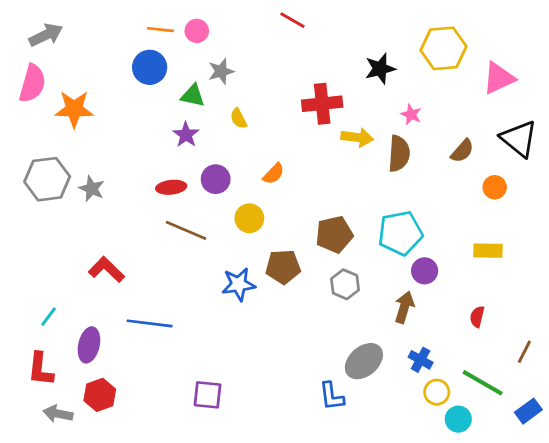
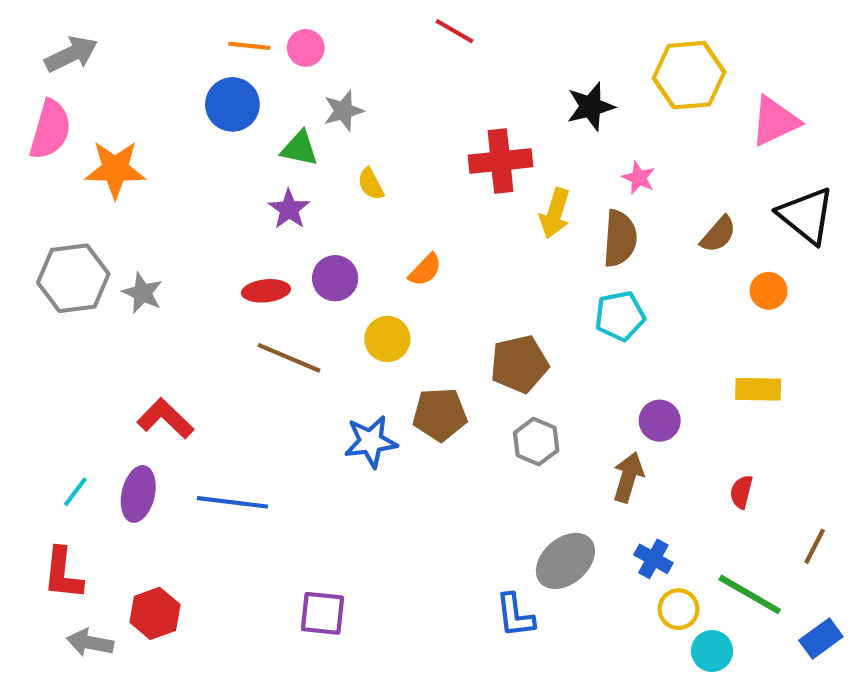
yellow arrow: (357, 137) -> (555, 213), turned 100
cyan pentagon: (400, 233) -> (620, 316), moved, size x0.7
purple ellipse: (89, 345) -> (138, 494), moved

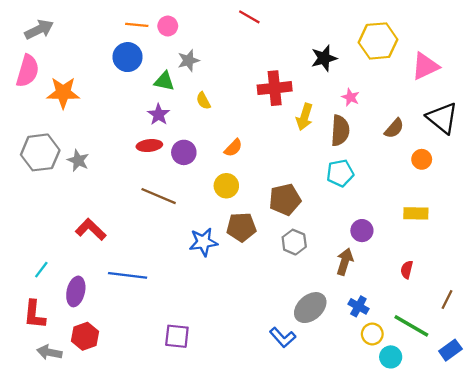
red ellipse: (266, 291) -> (149, 146), moved
yellow circle: (387, 339) -> (226, 186), moved
purple ellipse: (138, 494) -> (76, 291), moved
blue L-shape: (515, 615) -> (283, 337), turned -35

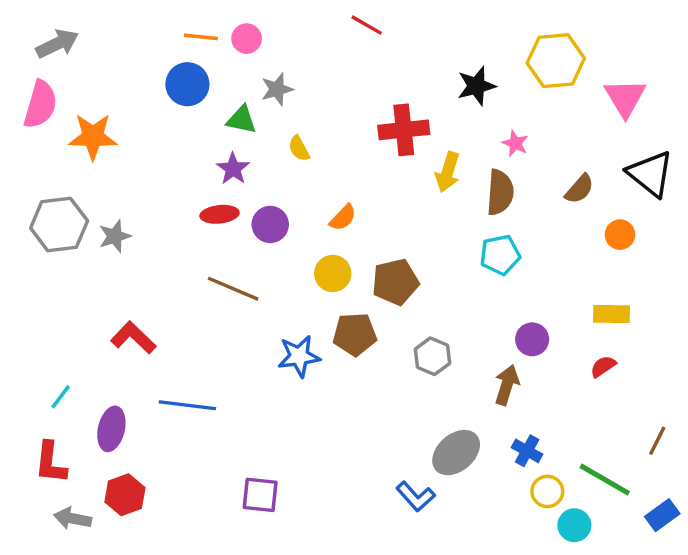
pink triangle: (425, 66) -> (625, 98), turned -36
gray star: (78, 160) -> (115, 236), turned 30
brown pentagon: (285, 200) -> (395, 282), moved
red semicircle: (407, 270) -> (603, 366), moved, turned 42

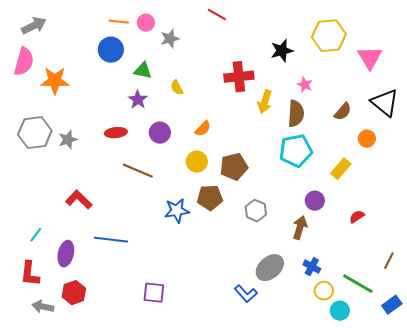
gray star: (277, 89) -> (170, 39), moved
red ellipse: (220, 214) -> (116, 133), moved
cyan pentagon: (500, 255) -> (296, 151), size x1.4
yellow rectangle: (612, 314) -> (341, 169), moved, turned -50

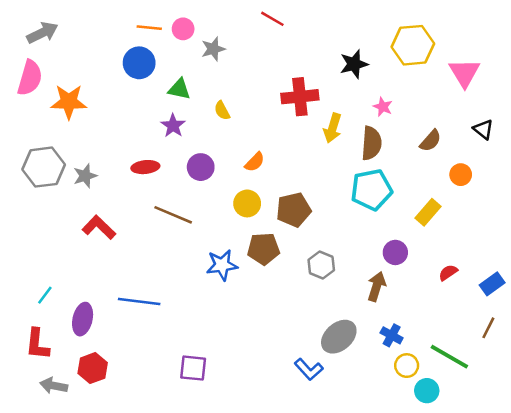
black triangle: (385, 103) -> (483, 129), size x0.6
red L-shape: (79, 200) -> (99, 227), moved
blue rectangle: (392, 305) -> (492, 284), moved

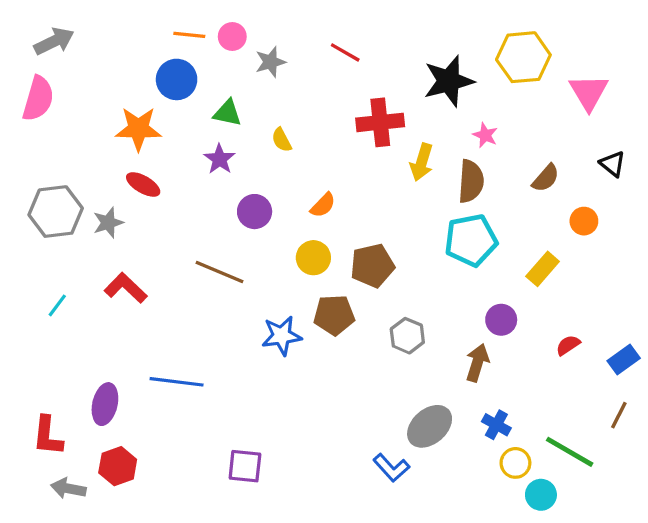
red line: (272, 19) -> (345, 52), moved
black star: (354, 64) -> (449, 81), size x1.4
orange star: (69, 102) -> (138, 129), moved
red ellipse: (145, 167) -> (143, 184), moved, turned 36
cyan line: (45, 295) -> (57, 305), moved

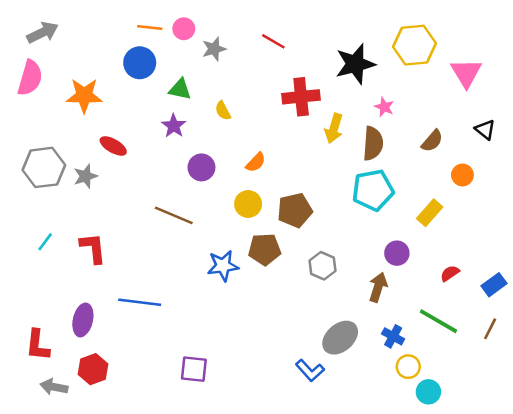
orange star: (138, 129) -> (84, 96), moved
red L-shape: (126, 288) -> (93, 248), moved, turned 40
green line: (570, 452) -> (438, 321), moved

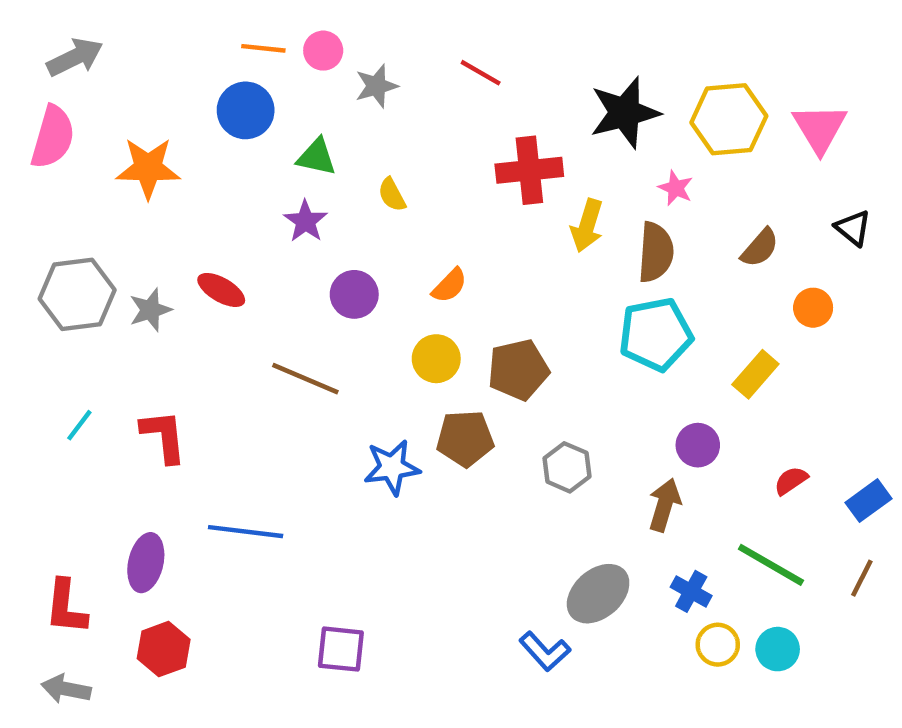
yellow hexagon: (415, 45) -> (729, 119), moved
red ellipse: (113, 146) -> (221, 290), moved
gray arrow: (54, 387) -> (66, 689), moved
cyan circle: (428, 392) -> (778, 649), moved

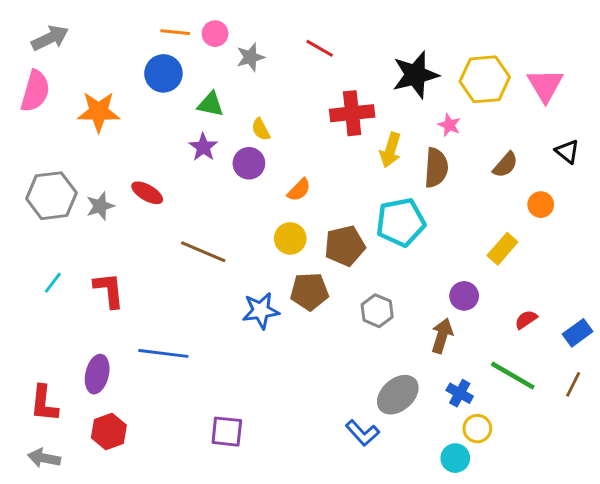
purple circle: (354, 294) -> (249, 163), moved
cyan pentagon: (656, 334) -> (401, 222), moved
cyan circle: (778, 649) -> (455, 458), moved

